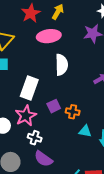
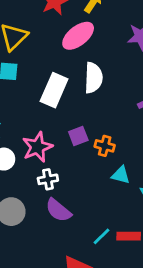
pink ellipse: (49, 36) -> (78, 36), turned -35
white rectangle: (29, 88) -> (54, 90), moved
white cross: (35, 138) -> (48, 179), turned -32

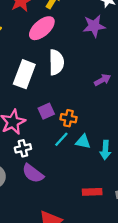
cyan line: (101, 236) -> (61, 139), moved

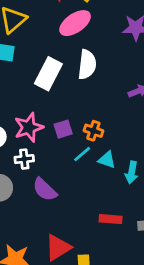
purple square: (46, 111) -> (63, 129), moved
white cross: (23, 148) -> (24, 159), moved

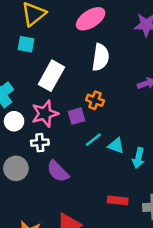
white rectangle: (48, 74) -> (51, 76), moved
orange cross: (93, 131) -> (95, 100), moved

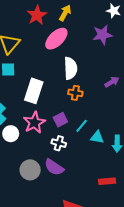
orange cross: (95, 100) -> (75, 93), moved
cyan line: (93, 140) -> (82, 126), moved
white cross: (40, 143) -> (59, 143), moved, turned 32
gray circle: (16, 168) -> (30, 170), moved

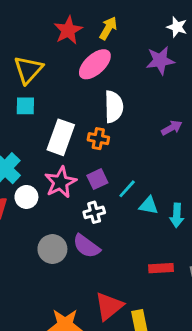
orange cross: (75, 93) -> (98, 139), moved
white cross: (59, 143) -> (94, 212), turned -32

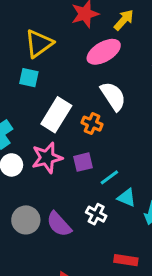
white semicircle: (114, 107) -> (113, 96), turned -44
white cross: (94, 212) -> (96, 214), moved, turned 30

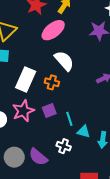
cyan line: (109, 177) -> (69, 119), turned -64

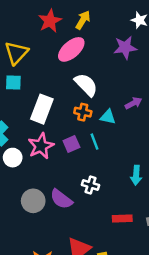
orange cross: (52, 82) -> (83, 112), moved
cyan line: (69, 119) -> (94, 142), moved
cyan triangle: (84, 132) -> (108, 117), moved

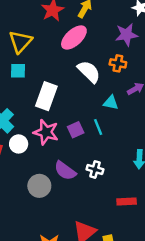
orange cross: (83, 112) -> (118, 63), moved
pink star: (41, 146) -> (46, 132), turned -30
purple semicircle: (61, 199) -> (65, 171), moved

